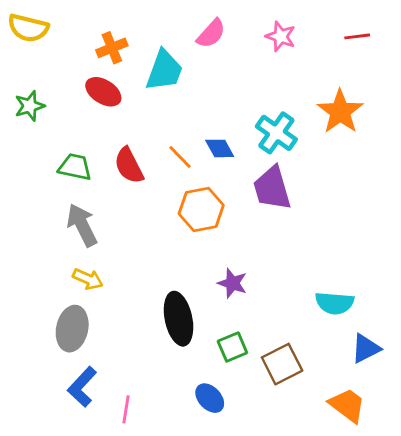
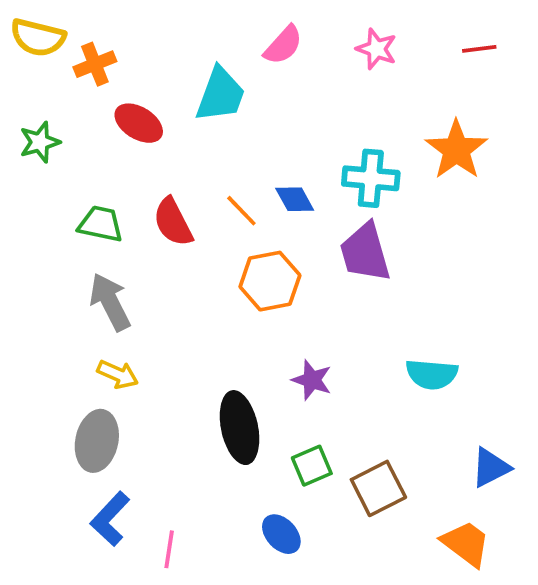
orange cross: (112, 48) -> (95, 64), moved
cyan cross: (276, 133) -> (371, 178), turned -30
cyan semicircle: (335, 303) -> (432, 374), moved

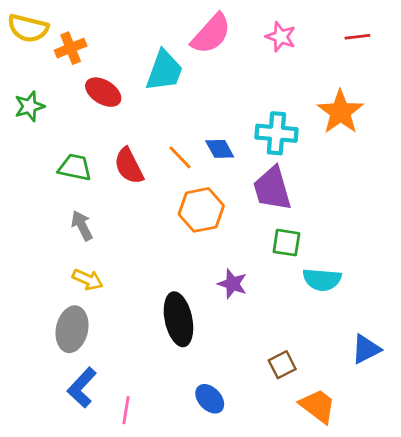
pink semicircle: (283, 45) -> (211, 34), size x1.4
gray arrow: (110, 302) -> (82, 226), size x0.7
green square: (312, 466) -> (286, 243), moved, turned 32
brown square: (378, 488) -> (282, 365), size x0.7
orange trapezoid: (466, 544) -> (318, 406), moved

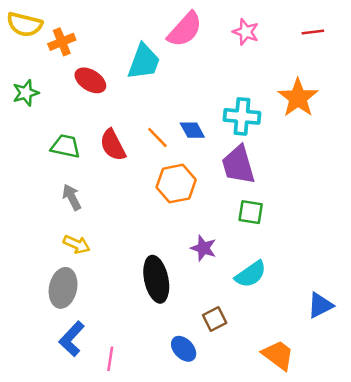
cyan semicircle: (322, 280) -> (251, 274), moved, turned -40
brown square: (282, 365) -> (215, 319), moved

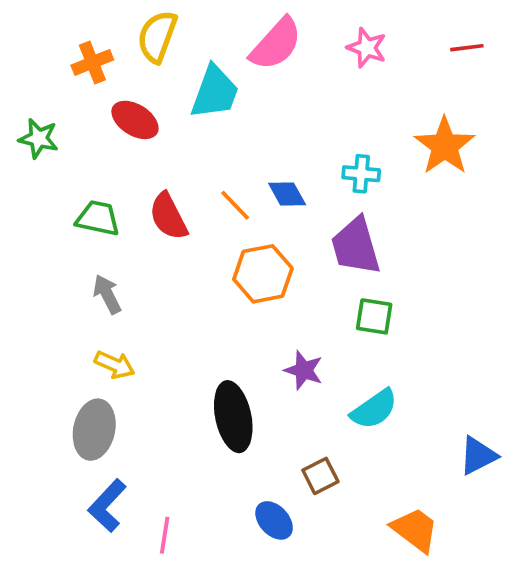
yellow semicircle: (25, 24) -> (157, 37), moved, turned 96
green star: (26, 93) -> (39, 138), turned 30
cyan cross: (242, 116) -> (361, 174), size x0.7

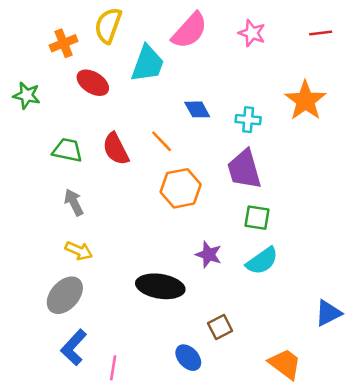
blue diamond: (287, 194) -> (197, 109), moved
cyan semicircle: (374, 409) -> (262, 261), moved
black ellipse: (233, 417) -> (160, 286), turned -69
gray ellipse: (94, 430) -> (65, 295), turned 30

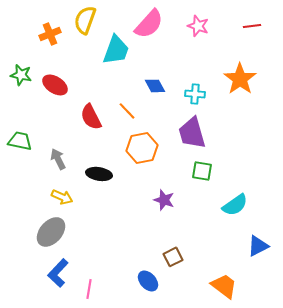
red ellipse: (93, 83) -> (55, 85), moved
green trapezoid: (67, 150) -> (20, 141), moved
cyan semicircle: (262, 261) -> (235, 205), moved
black ellipse: (160, 286) -> (99, 174), moved, size x0.7

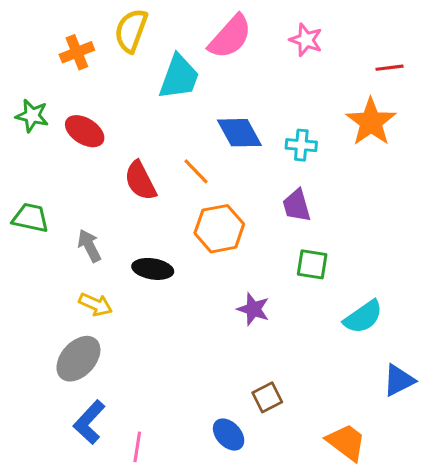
red line: (252, 26) -> (390, 68), moved
blue diamond: (155, 86) -> (239, 133), size x1.4
purple trapezoid: (192, 133) -> (297, 205), size x0.7

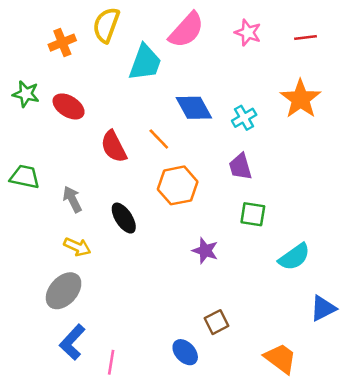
red line: (390, 68) -> (306, 38), moved
cyan cross: (301, 145) -> (244, 118), turned -35
black ellipse: (153, 269) -> (124, 218), turned 48

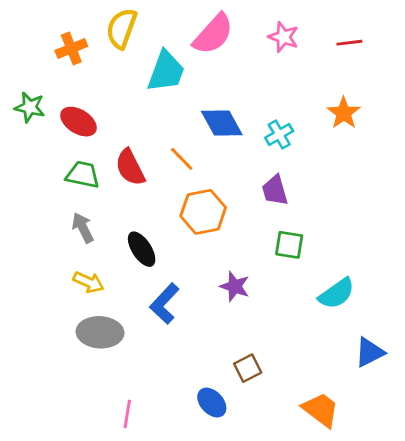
orange star: (300, 99) -> (344, 113), size x0.7
green trapezoid: (25, 177) -> (83, 175), moved
gray ellipse: (64, 291) -> (100, 332), moved, turned 51
blue L-shape: (72, 342) -> (165, 304), moved

